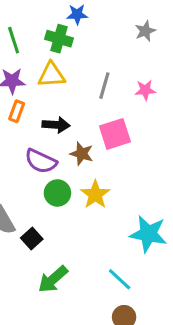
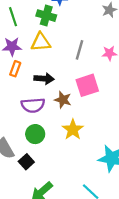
purple semicircle: (41, 161) -> (33, 105), turned -30
green circle: (57, 193) -> (35, 134), moved

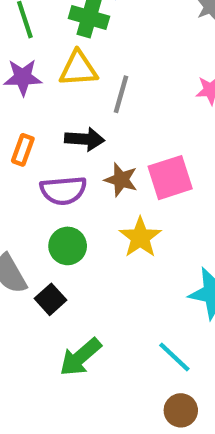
gray line: (79, 50) -> (121, 94), moved
orange rectangle: (15, 69) -> (23, 150), moved
pink square: (87, 85) -> (170, 178), moved

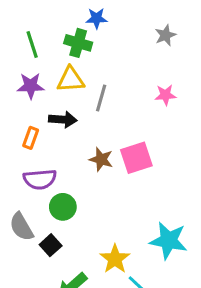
black arrow: (85, 139) -> (63, 120), moved
purple semicircle: (63, 190) -> (40, 179), moved
yellow star: (140, 237) -> (115, 259), moved

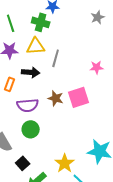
pink star: (165, 95) -> (97, 67), moved
purple semicircle: (40, 179) -> (28, 105), moved
black square: (51, 245) -> (23, 163), moved

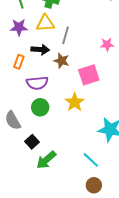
brown star: (56, 98) -> (61, 61), moved
yellow star: (65, 163) -> (75, 102), moved

